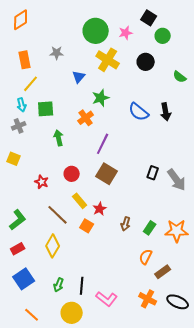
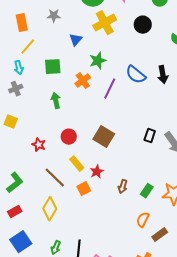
yellow cross: (108, 60) -> (105, 23), turned 30
green square: (46, 109) -> (53, 67), moved
purple line: (103, 144) -> (110, 89), moved
orange square: (87, 226) -> (84, 189), turned 32

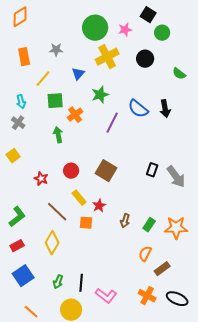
yellow line: (28, 47) -> (43, 79), moved
orange cross: (83, 81) -> (75, 115), moved
gray cross: (16, 89) -> (18, 123), turned -32
yellow square: (11, 122) -> (13, 156), turned 32
orange square: (84, 189) -> (86, 223), turned 32

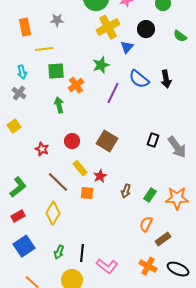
blue triangle: (78, 74) -> (127, 47), moved
green semicircle: (179, 74) -> (180, 36), moved
yellow line: (43, 79) -> (44, 49), turned 42

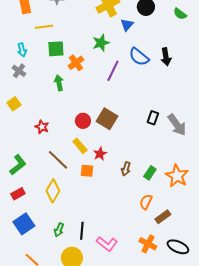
red circle: (72, 141) -> (83, 121), moved
orange star: (177, 198) -> (177, 176), turned 30

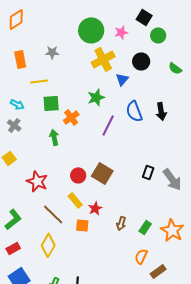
cyan arrow: (22, 50) -> (17, 104), turned -48
blue semicircle: (139, 57) -> (134, 111), turned 30
red star: (42, 127) -> (37, 181), size x1.5

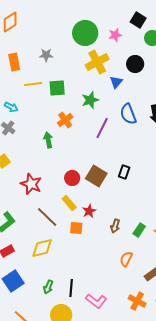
green square: (51, 103) -> (57, 88), moved
black rectangle: (148, 172) -> (124, 172), moved
yellow diamond: (48, 245) -> (42, 248), turned 45
orange semicircle: (141, 256) -> (126, 259), moved

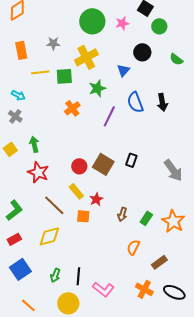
yellow cross: (97, 62) -> (86, 57), moved
green arrow: (48, 140) -> (34, 144), moved

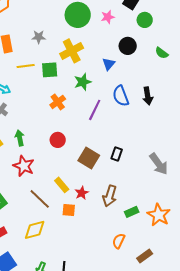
red circle: (79, 166) -> (58, 140), moved
brown arrow: (122, 214) -> (110, 196), moved, size x1.5
green rectangle: (146, 218) -> (132, 212), turned 32

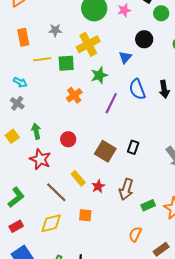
red circle: (58, 140) -> (68, 139), moved
orange square: (69, 210) -> (85, 215), moved

